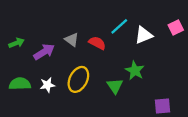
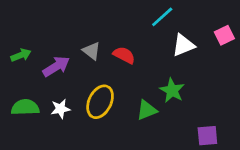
cyan line: (119, 26) -> (162, 17), moved
green triangle: (115, 86) -> (147, 110), turned 42

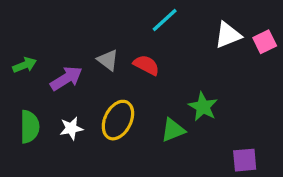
cyan line: (162, 17) -> (165, 20), moved
white triangle: (183, 45) -> (228, 35), moved
green semicircle: (25, 107) -> (30, 127), turned 92

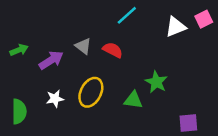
pink square: (265, 42) -> (204, 19), moved
green semicircle: (30, 127) -> (19, 112), moved
green triangle: (173, 130) -> (133, 100), turned 30

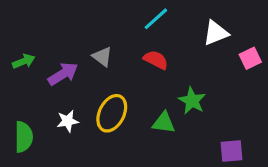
pink square: (204, 19) -> (250, 58), moved
red semicircle: (113, 50) -> (156, 60), moved

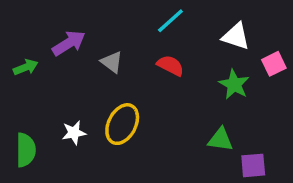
white triangle: (216, 33) -> (236, 36), turned 40
purple arrow: (63, 74) -> (69, 43), moved
green star: (192, 101) -> (234, 84), moved
green triangle: (164, 123) -> (220, 140), moved

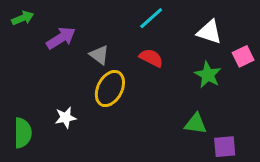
green arrow: (26, 67) -> (23, 18), moved
yellow ellipse: (122, 124) -> (110, 89), moved

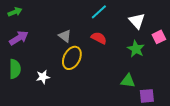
white triangle: (209, 32) -> (137, 21), turned 30
purple arrow: (61, 38) -> (19, 38), moved
green semicircle: (23, 133) -> (15, 69), moved

